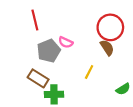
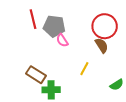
pink semicircle: (66, 42) -> (62, 40), turned 32
gray pentagon: (49, 51) -> (54, 26), moved, turned 30

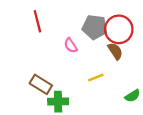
gray pentagon: (54, 26) -> (95, 27), moved
yellow line: (84, 69) -> (96, 77), turned 40

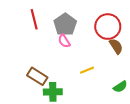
gray pentagon: (95, 27) -> (65, 24), moved, turned 30
brown semicircle: (115, 51) -> (116, 46), moved

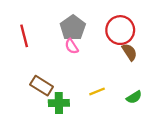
red line: (34, 19) -> (24, 36), moved
yellow line: (87, 70) -> (97, 91), moved

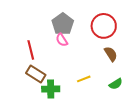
red line: (24, 36) -> (31, 50), moved
brown semicircle: (129, 52) -> (111, 54), moved

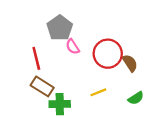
gray pentagon: (63, 24) -> (60, 28), moved
red circle: (104, 26) -> (108, 54), moved

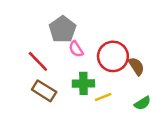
red line: (36, 58) -> (38, 61), turned -30
green cross: (60, 104) -> (83, 83), moved

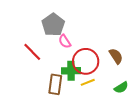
red circle: (113, 56) -> (86, 61), moved
brown rectangle: (44, 91) -> (55, 84), moved, turned 66

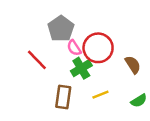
red circle: (86, 61) -> (98, 48), moved
green cross: (71, 71) -> (81, 68), moved, turned -30

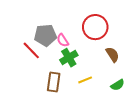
gray pentagon: (61, 29) -> (45, 35), moved, turned 30
red circle: (98, 48) -> (95, 27), moved

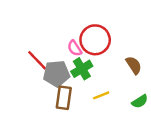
red circle: (95, 27) -> (95, 40), moved
gray pentagon: (45, 35) -> (56, 74), moved

